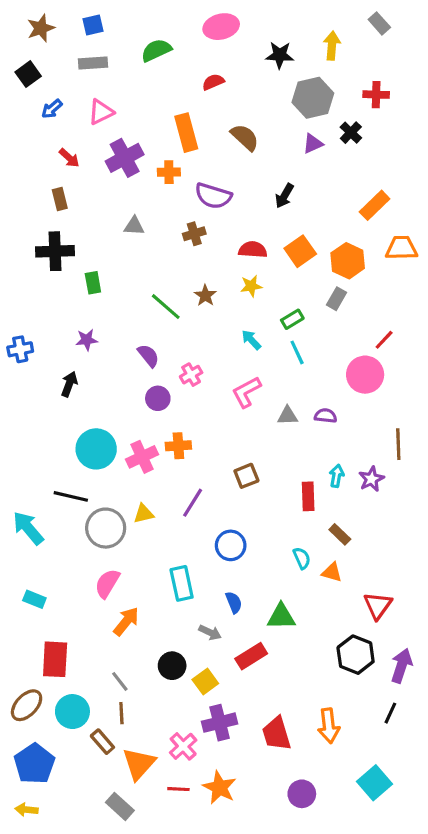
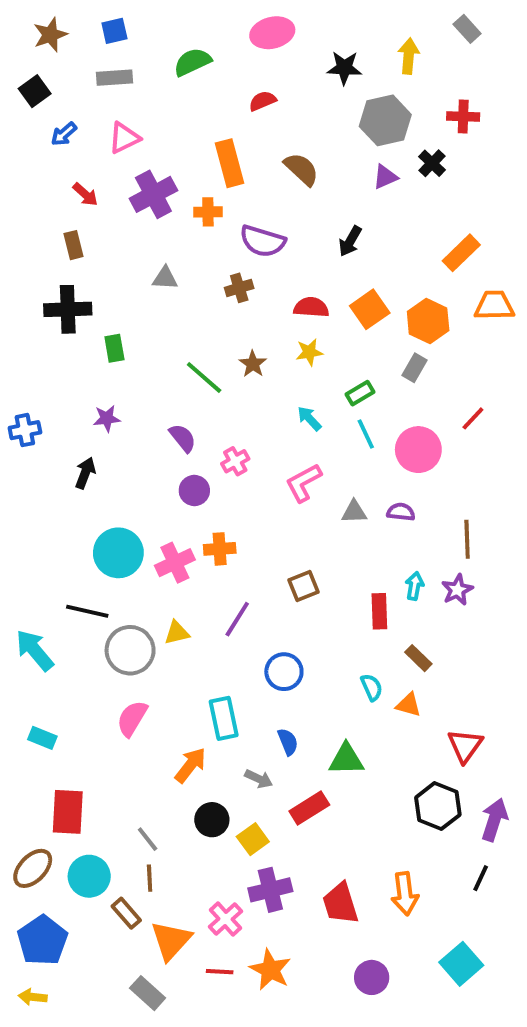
pink circle: (365, 375) -> (418, 450), moved
brown line: (398, 444) -> (467, 539), moved
orange arrow: (126, 621) -> (190, 765), moved

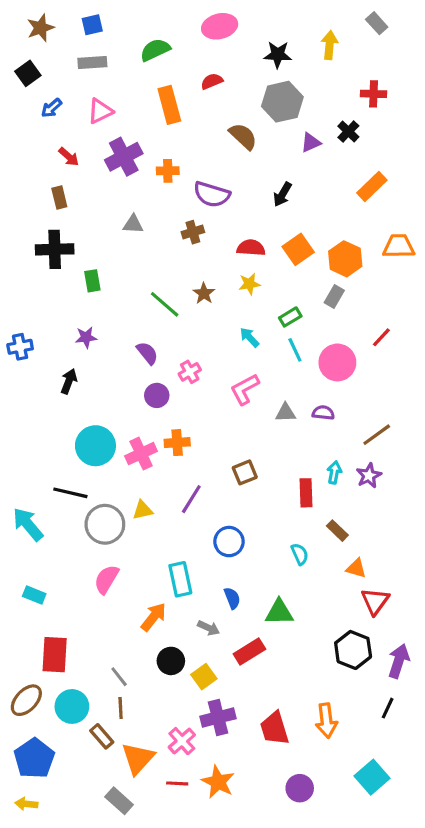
gray hexagon: (385, 120) -> (282, 102), moved
orange rectangle: (229, 163) -> (169, 105), moved
orange rectangle: (461, 253) -> (372, 187), moved
brown line: (467, 539) -> (377, 435), turned 56
orange triangle: (409, 705) -> (356, 568), moved

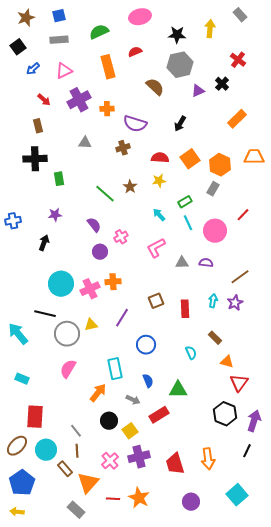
red cross: (374, 94) -> (238, 60), turned 35
red rectangle: (306, 493) -> (185, 309), moved
pink cross: (182, 741) -> (110, 461), moved

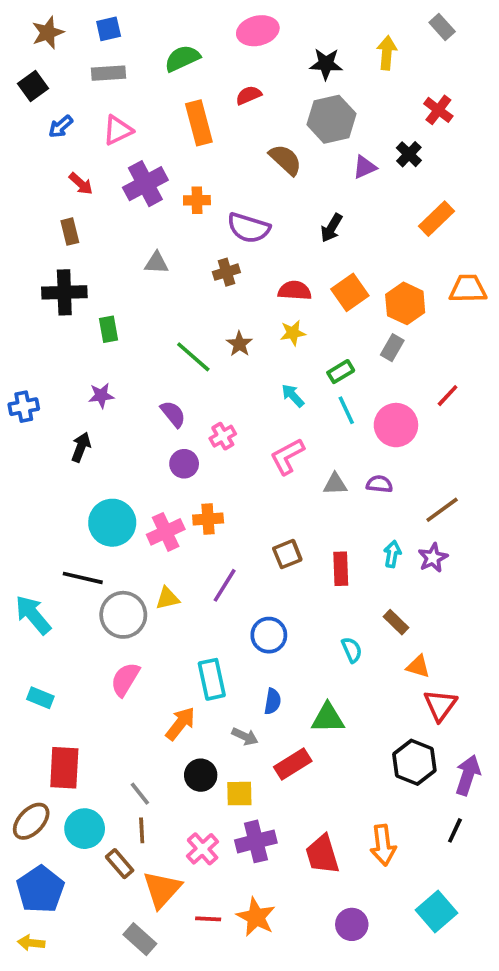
blue semicircle: (148, 381) -> (273, 701), turned 32
yellow square: (130, 431) -> (239, 794), turned 35

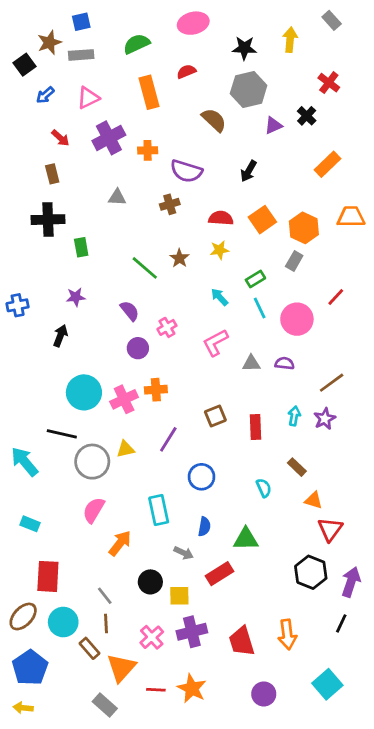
brown star: (48, 33) -> (49, 42), moved
orange arrow: (180, 724) -> (120, 543), moved

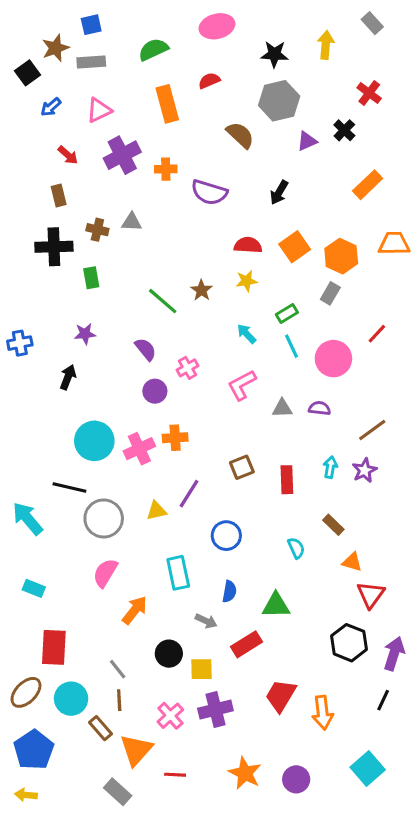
brown cross: (170, 204) -> (97, 230), moved, turned 30
yellow triangle: (125, 449) -> (156, 511), moved
red trapezoid: (242, 641) -> (281, 696), moved, turned 48
orange star: (192, 688) -> (245, 773), moved

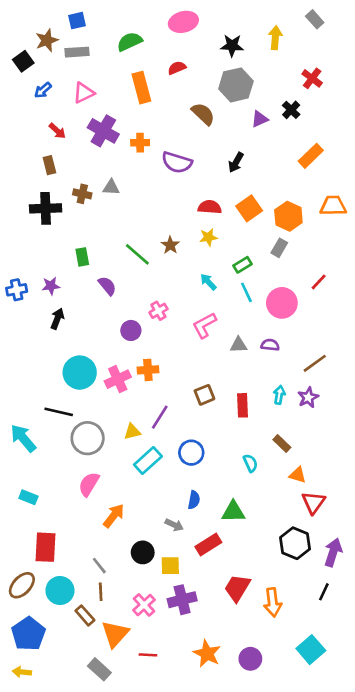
purple cross: (122, 155) -> (103, 131), turned -32
green rectangle: (91, 278) -> (82, 257), moved
purple star: (85, 334) -> (51, 286), moved
purple semicircle: (146, 349) -> (107, 286), moved
cyan rectangle: (178, 573) -> (148, 460), moved, turned 60

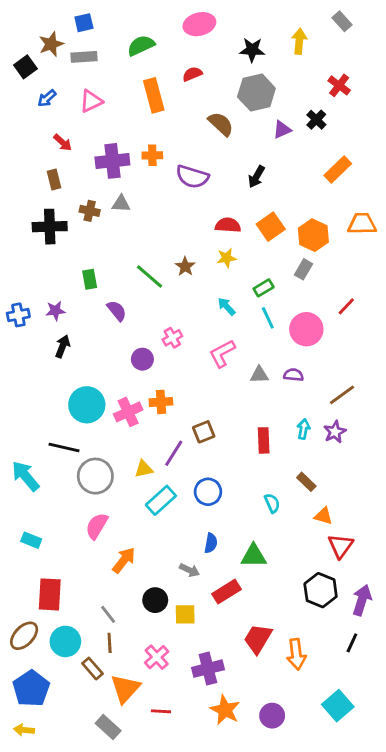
purple cross: (103, 131) -> (112, 161), moved, turned -36
brown square: (204, 395) -> (204, 432), moved
purple cross: (182, 600) -> (208, 669), moved

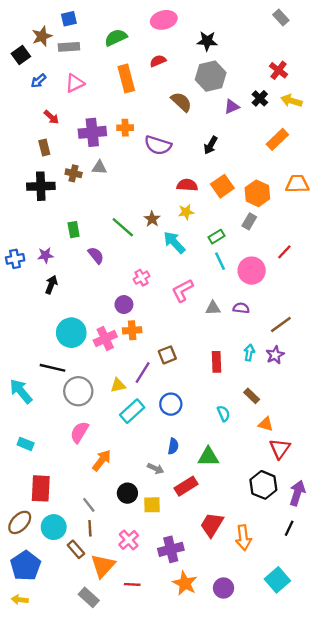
yellow arrow: (299, 41) -> (291, 101), moved, turned -78
cyan arrow: (227, 306) -> (174, 242), moved, size x1.5
purple circle: (142, 359) -> (124, 305), moved

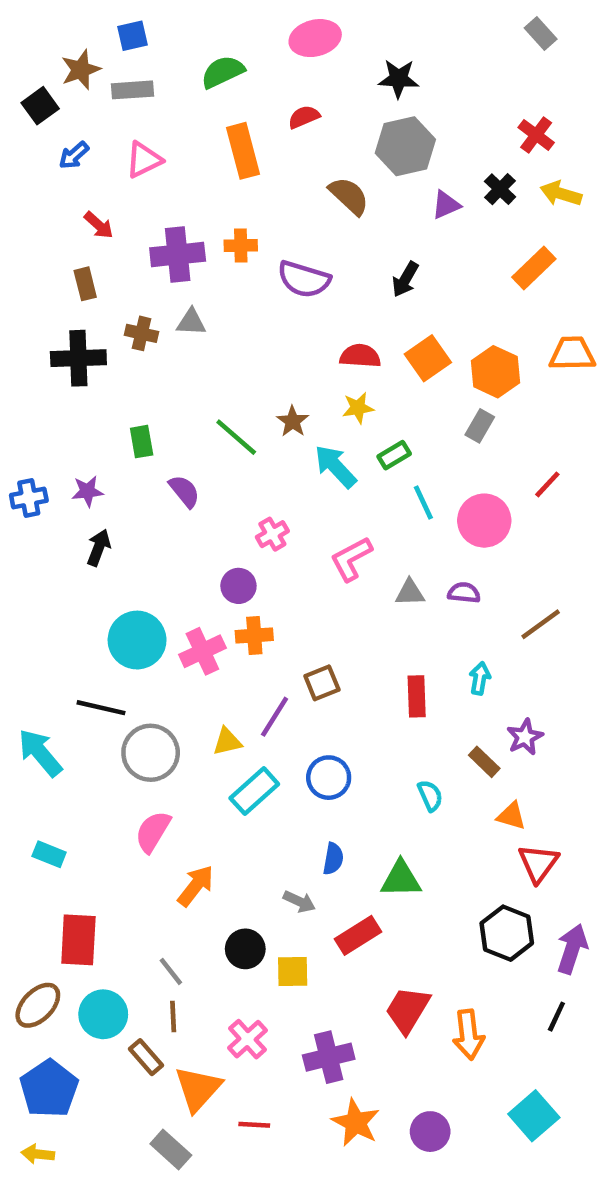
green rectangle: (216, 237) -> (394, 455), moved
purple star: (275, 355) -> (525, 737), moved

